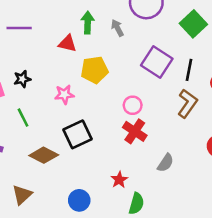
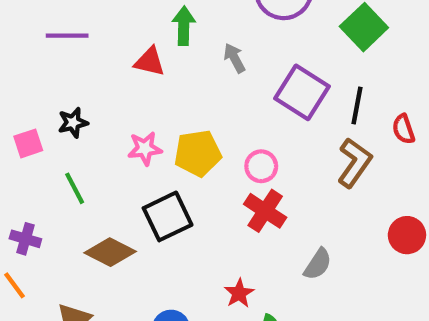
gray arrow: (117, 28) -> (234, 58), moved
yellow pentagon: (94, 70) -> (198, 153), moved

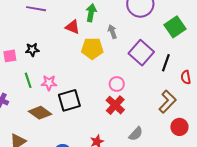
pink star: (145, 149) -> (49, 83), moved
yellow pentagon: (198, 153) -> (92, 48), moved
brown L-shape: (354, 163) -> (168, 102), moved

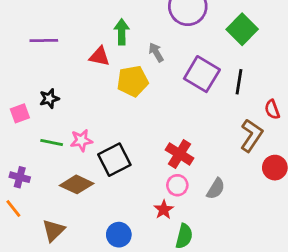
red semicircle: (186, 77) -> (272, 109), moved
green line: (28, 80) -> (52, 142), turned -49
pink circle: (117, 84) -> (177, 185), moved

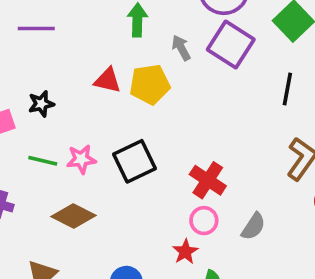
red triangle: (99, 56) -> (108, 80), moved
purple square: (202, 74) -> (231, 45), moved
black square: (114, 160) -> (135, 161), moved

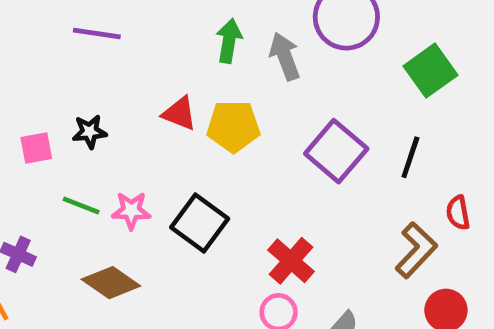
purple square: (231, 45) -> (336, 151), moved
gray arrow: (181, 48) -> (285, 56), moved, size x1.4
black square: (135, 161) -> (200, 223), turned -36

